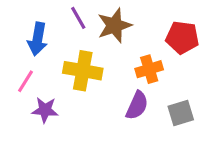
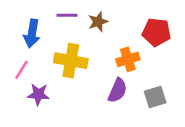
purple line: (78, 18) -> (67, 15), turned -60
brown star: (114, 25) -> (98, 22), size x0.7

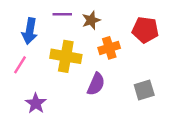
orange cross: (128, 59) -> (109, 48), moved
purple semicircle: (117, 90) -> (96, 84), moved
purple star: (38, 94) -> (36, 103), moved, turned 30

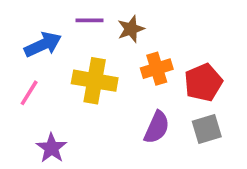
red pentagon: (145, 30) -> (203, 82), moved, turned -30
blue arrow: (30, 31) -> (43, 45), turned -125
purple semicircle: (96, 84) -> (157, 127), moved

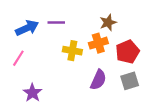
purple line: (89, 20) -> (56, 23), moved
brown star: (131, 29) -> (108, 23), moved
yellow cross: (95, 81) -> (72, 51), moved, size x0.7

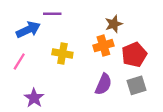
purple line: (56, 23) -> (52, 14), moved
yellow cross: (72, 51) -> (62, 54), moved

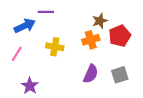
red pentagon: (134, 55) -> (120, 36), moved

